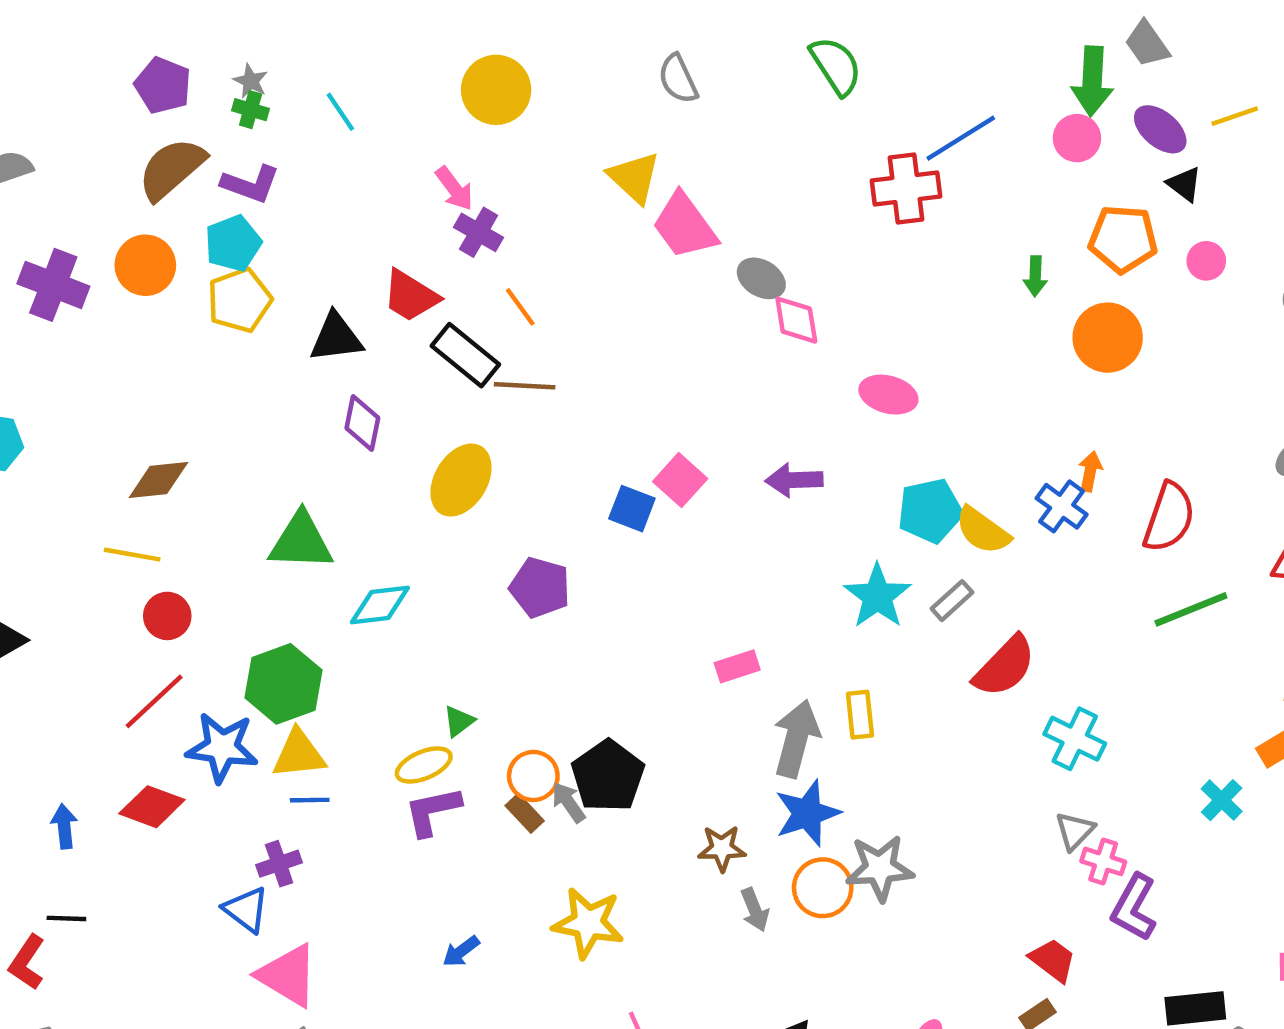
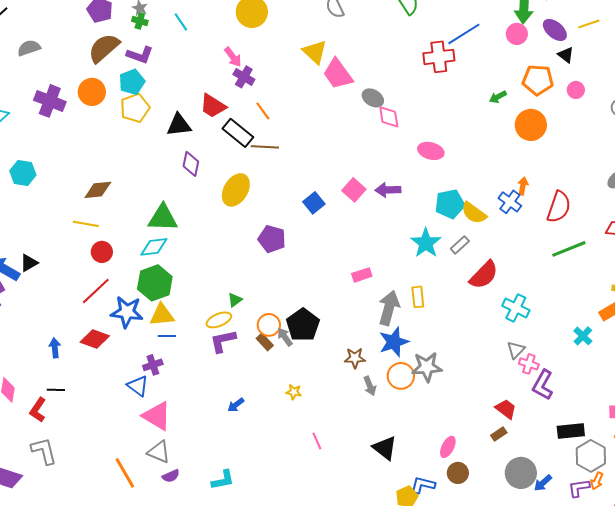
green arrow: (1035, 276) -> (498, 97), turned 60
pink square: (680, 480) -> (354, 190), moved
blue square: (632, 509) -> (314, 203), turned 30
cyan diamond: (380, 605) -> (154, 247), moved
yellow star: (588, 923) -> (294, 392), size x0.5

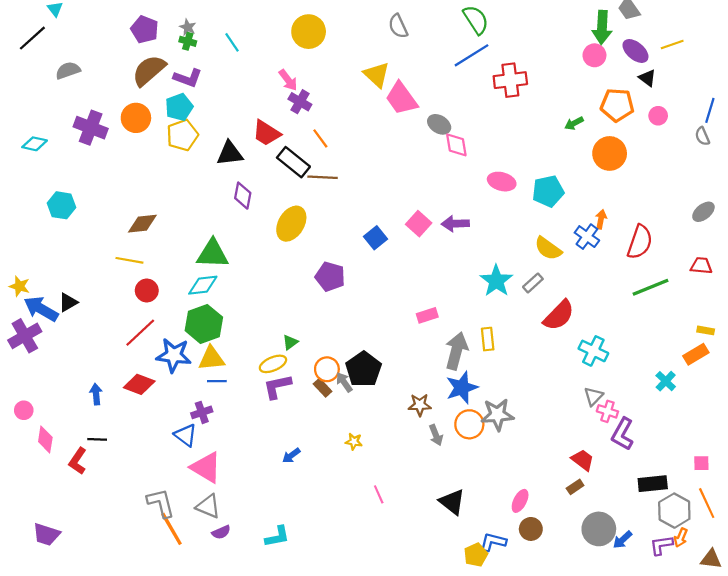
blue line: (464, 34) -> (471, 55), moved
cyan pentagon: (450, 204) -> (548, 191), moved
gray L-shape: (44, 451) -> (161, 503), moved

